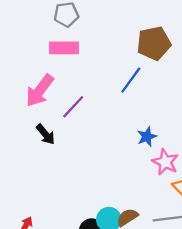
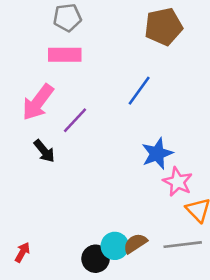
brown pentagon: (154, 43) -> (164, 27), moved
blue star: (147, 137) -> (157, 154), size x1.4

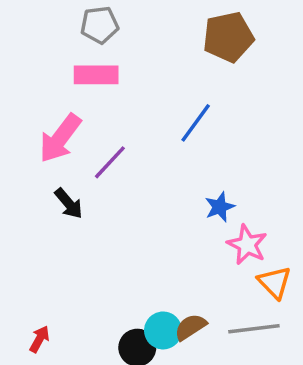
blue star: (157, 154) -> (220, 207), size x0.7

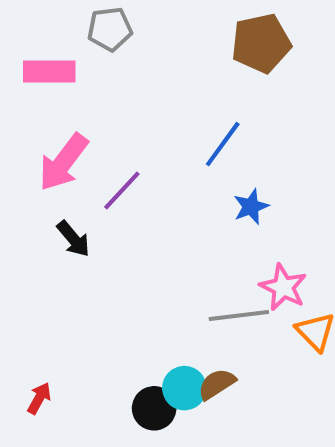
pink rectangle: (96, 75) -> (49, 71), moved
blue star: (220, 207) -> (251, 207), moved
gray line: (254, 329) -> (239, 315), moved

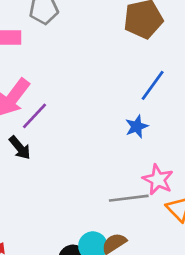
blue line: (223, 144) -> (153, 85), moved
purple line: (122, 190) -> (34, 116), moved

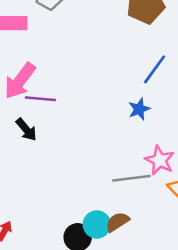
purple line: (34, 116) -> (40, 99), turned 52

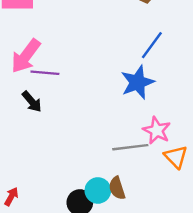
blue star: (139, 109) -> (137, 82), size x1.6
brown semicircle: (117, 222) -> (117, 188), turned -75

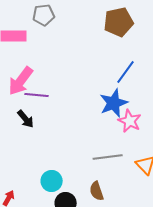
pink star: (157, 130) -> (130, 121), moved
cyan circle: (98, 190) -> (52, 181), moved

